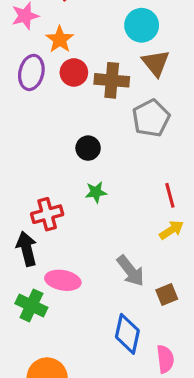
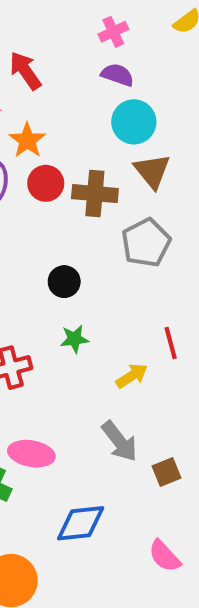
yellow arrow: (172, 230) -> (132, 376), moved
blue diamond: (127, 334) -> (81, 523), moved, turned 72
pink semicircle: (165, 359) -> (165, 556), turned 144

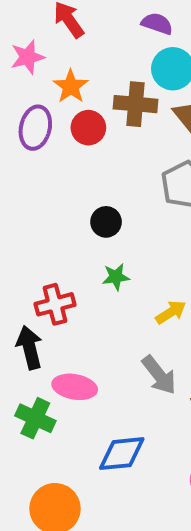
brown cross: (95, 194) -> (135, 104), moved

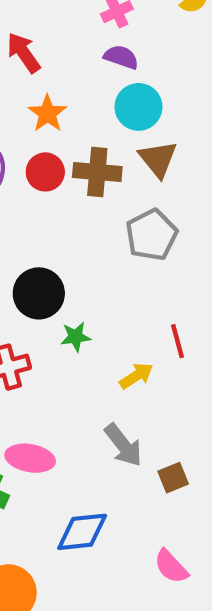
orange star: (71, 86) -> (47, 113), moved
brown cross: (135, 104) -> (97, 172), moved
black circle: (106, 222) -> (39, 293), moved, size x1.5

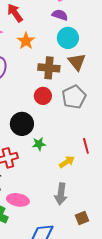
red circle: (45, 172) -> (43, 96), moved
gray arrow: (123, 445) -> (61, 194), turned 45
brown square: (173, 478) -> (82, 218), moved

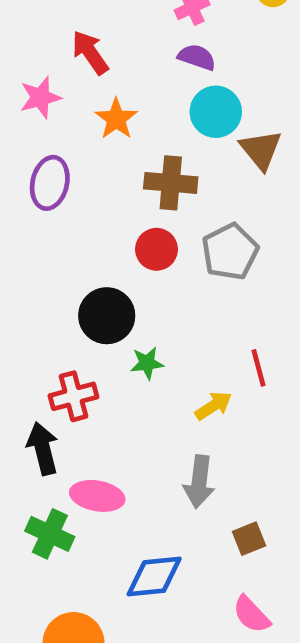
brown triangle: (77, 62) -> (261, 150), moved

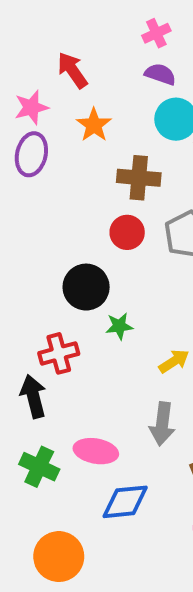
purple ellipse: (50, 183) -> (31, 154), moved
pink ellipse: (97, 496) -> (96, 451), moved

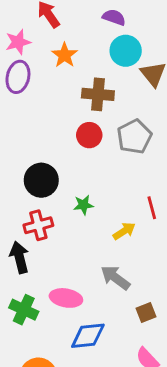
black circle: (86, 287) -> (41, 180), moved
gray arrow: (162, 424) -> (115, 278), turned 120

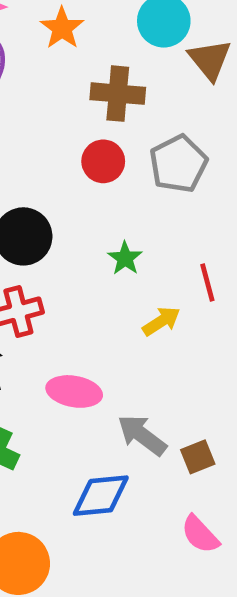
green star: (83, 205) -> (125, 258), moved, turned -30
gray arrow: (115, 278) -> (142, 435), moved
pink ellipse: (66, 298) -> (74, 391), moved

